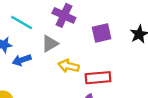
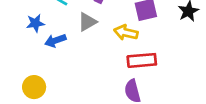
yellow arrow: (69, 66) -> (126, 33), moved

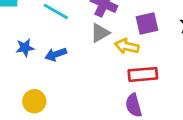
gray triangle: (87, 22) -> (100, 33), moved
blue star: (35, 23) -> (25, 48), moved

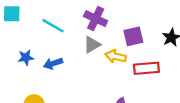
red rectangle: (143, 74) -> (146, 68), moved

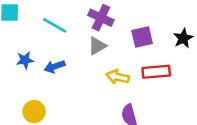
yellow arrow: (116, 56) -> (118, 77), moved

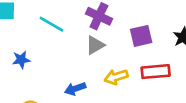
blue arrow: (55, 67) -> (75, 89), moved
yellow arrow: (118, 77) -> (116, 77), turned -30

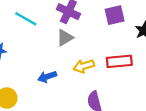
purple square: (141, 36) -> (115, 15), moved

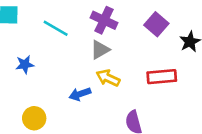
purple square: (115, 15) -> (156, 24), turned -36
yellow arrow: (84, 66) -> (108, 78), moved, turned 42

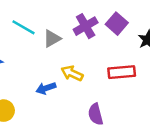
purple cross: (104, 20) -> (86, 26), moved, turned 35
gray triangle: (100, 50) -> (52, 39), moved

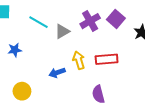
red rectangle: (122, 72) -> (107, 59), moved
yellow arrow: (72, 73) -> (79, 60), turned 48

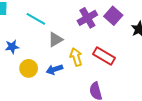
gray triangle: (62, 31) -> (55, 40), moved
red rectangle: (107, 59) -> (104, 56), turned 35
yellow circle: (22, 91) -> (29, 68), moved

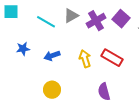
gray triangle: (55, 40) -> (71, 16), moved
yellow circle: (29, 68) -> (52, 90), moved
blue arrow: (54, 69) -> (52, 56), moved

